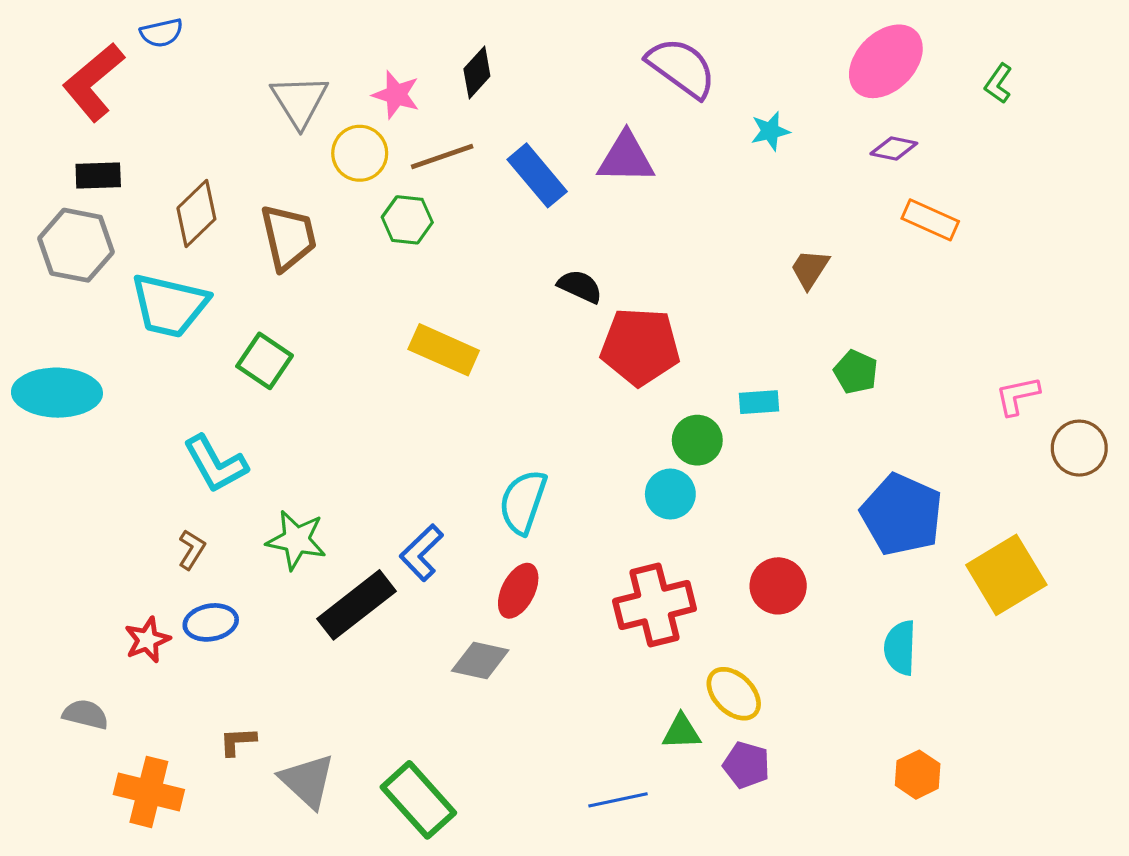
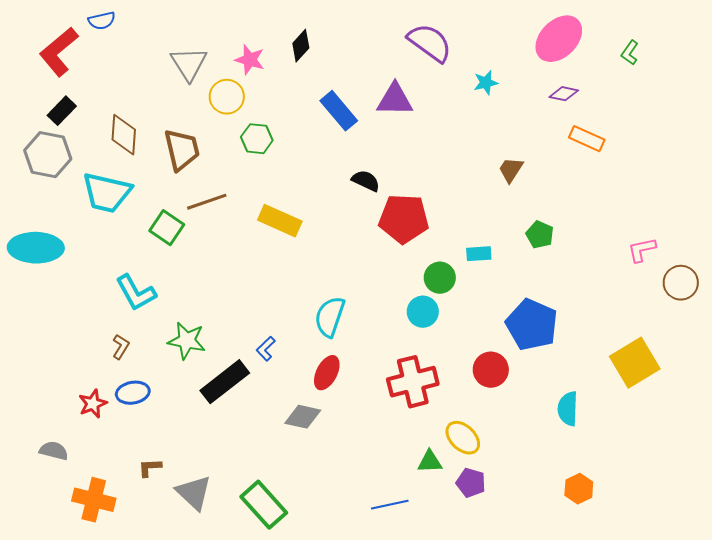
brown line: (442, 156) -> (207, 202), moved
black rectangle: (98, 175) -> (62, 111), turned -44
brown diamond: (196, 213) -> (124, 135), turned -42
blue pentagon: (902, 515) -> (532, 325), moved
blue L-shape: (421, 553) -> (266, 349), size x0.7

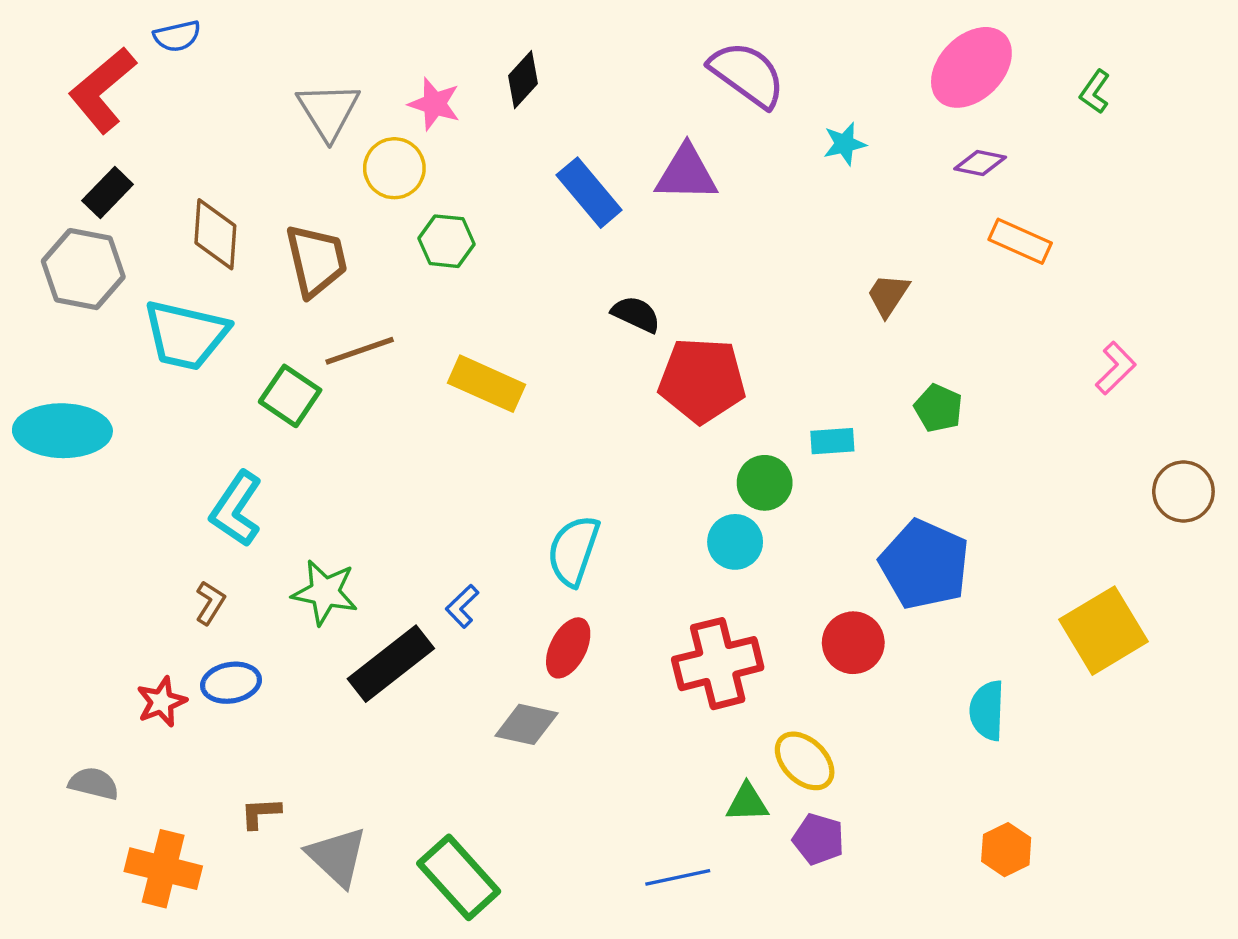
pink L-shape: (642, 250) -> (1116, 368), moved, turned 148
cyan L-shape: (136, 293) -> (236, 509), turned 63

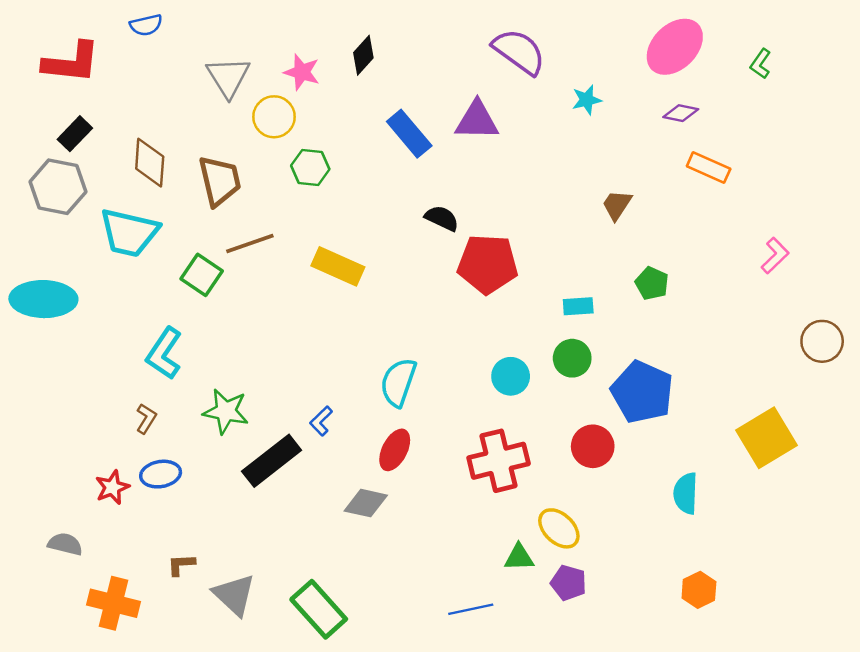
blue semicircle: (177, 36) -> (146, 25), moved
red L-shape: (102, 90) -> (71, 62), turned -134
green circle: (765, 483) -> (572, 358), moved

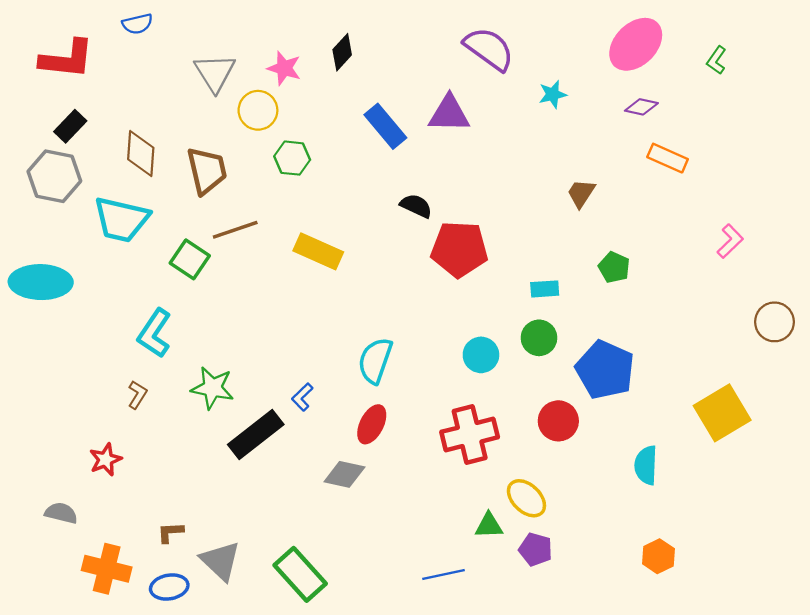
blue ellipse: (161, 474) -> (169, 587), moved

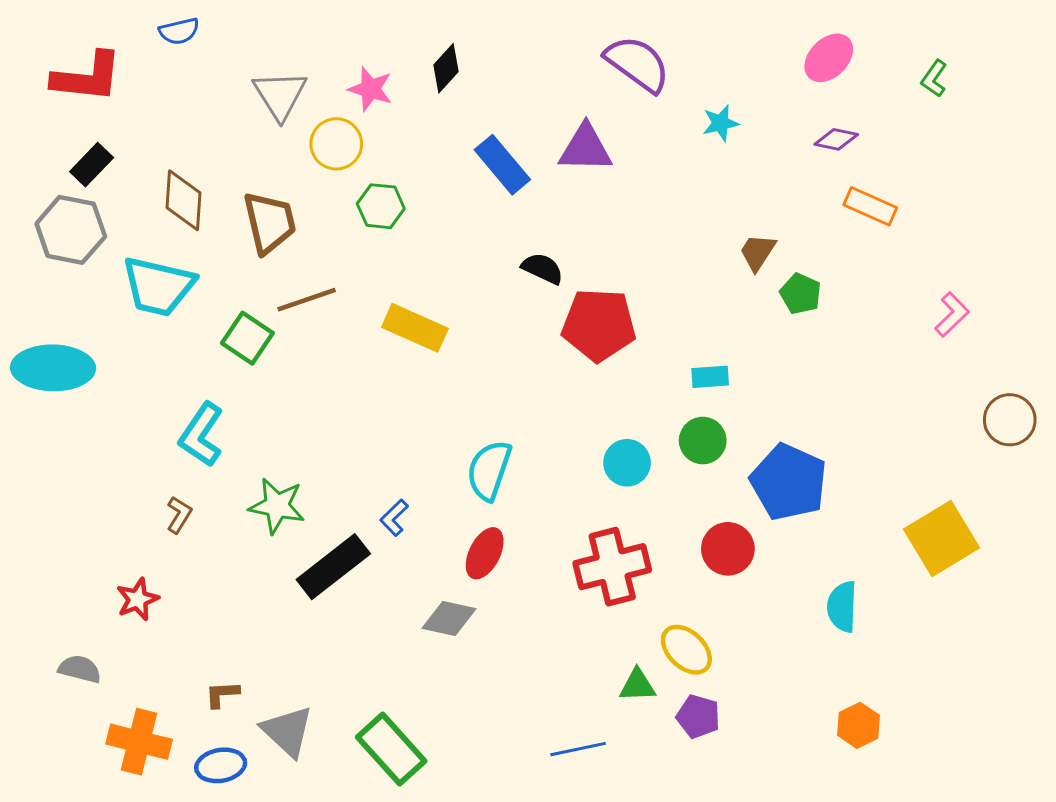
pink ellipse: (636, 44) -> (829, 58), size x0.7
green pentagon: (614, 267) -> (801, 294), moved

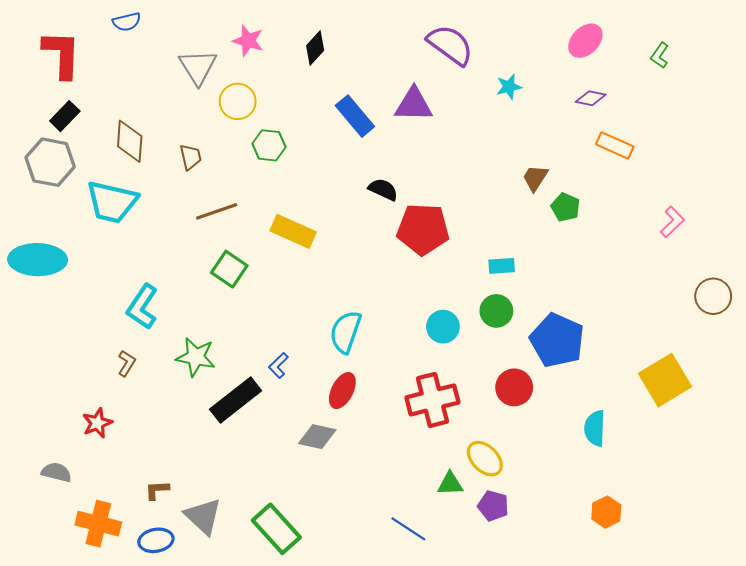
red L-shape: (87, 77) -> (62, 54), turned -94
pink star: (370, 89) -> (248, 41), moved
brown trapezoid: (270, 222) -> (190, 157), size x0.6
green square: (247, 338) -> (229, 269), moved
blue line: (578, 749) -> (408, 529), turned 45

